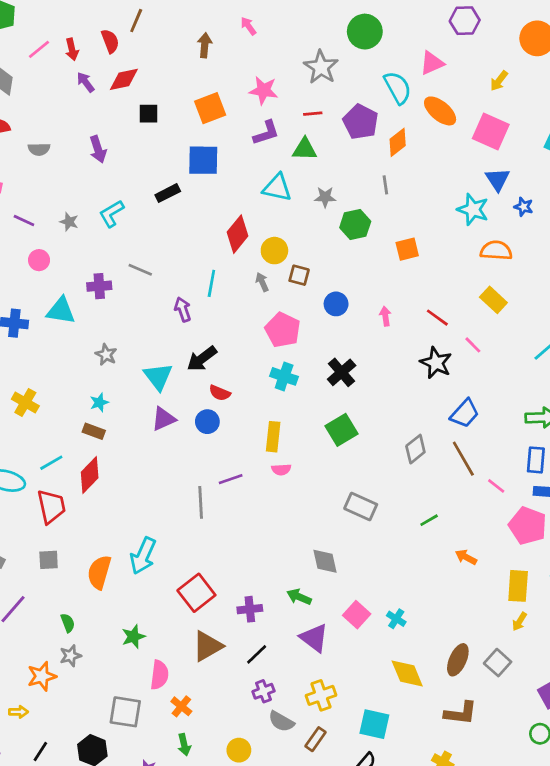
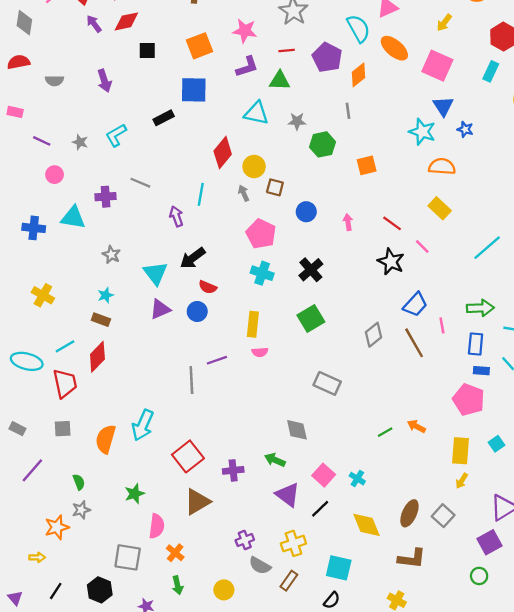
pink line: (496, 486) -> (442, 325), moved, turned 42
green line: (429, 520) -> (385, 432), moved
black line: (257, 654) -> (320, 509), moved

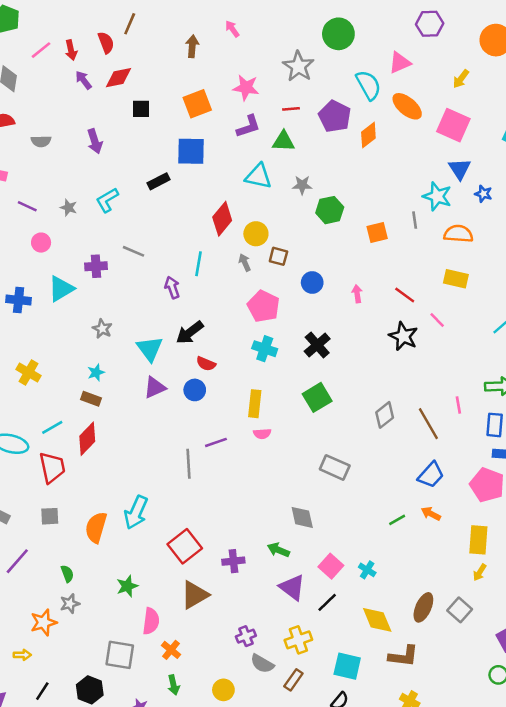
gray line: (348, 111) -> (415, 220), moved
yellow rectangle: (440, 208) -> (456, 279), turned -30
cyan triangle: (73, 218) -> (61, 289), turned -40
blue trapezoid: (415, 305) -> (431, 475), moved
brown L-shape: (412, 559) -> (403, 656), moved

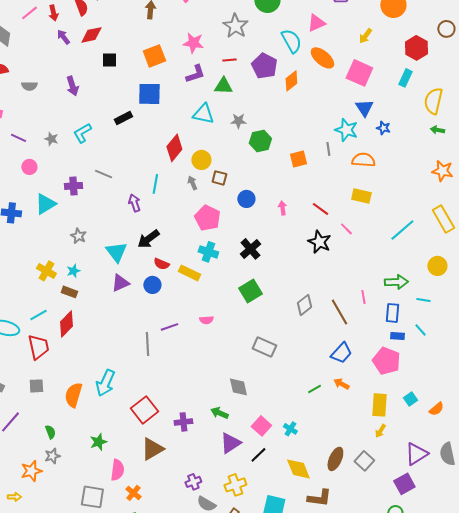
yellow cross: (29, 372) -> (46, 271), moved
yellow rectangle: (255, 404) -> (189, 273), moved, turned -70
purple triangle: (292, 587) -> (230, 443), turned 50

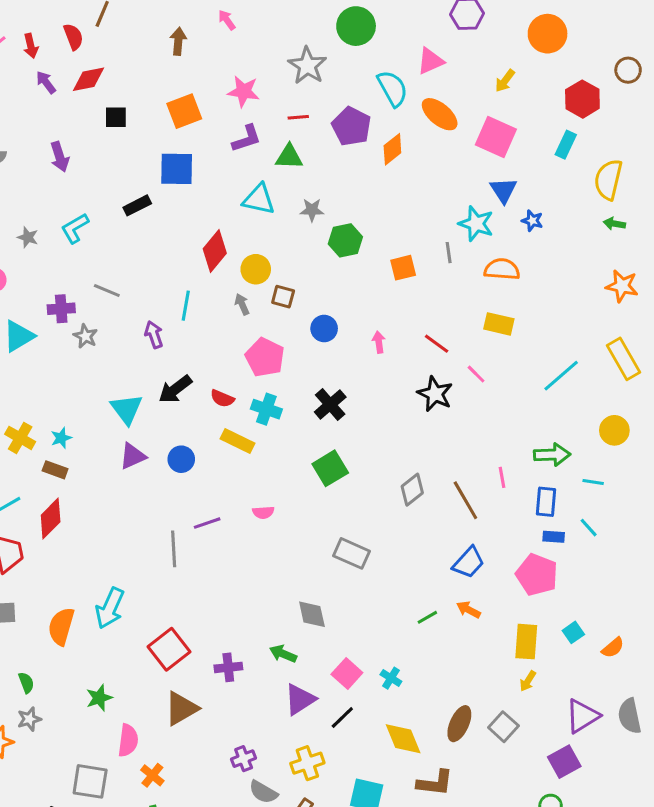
gray star: (78, 236) -> (85, 336), moved
red semicircle: (161, 264) -> (222, 398), moved

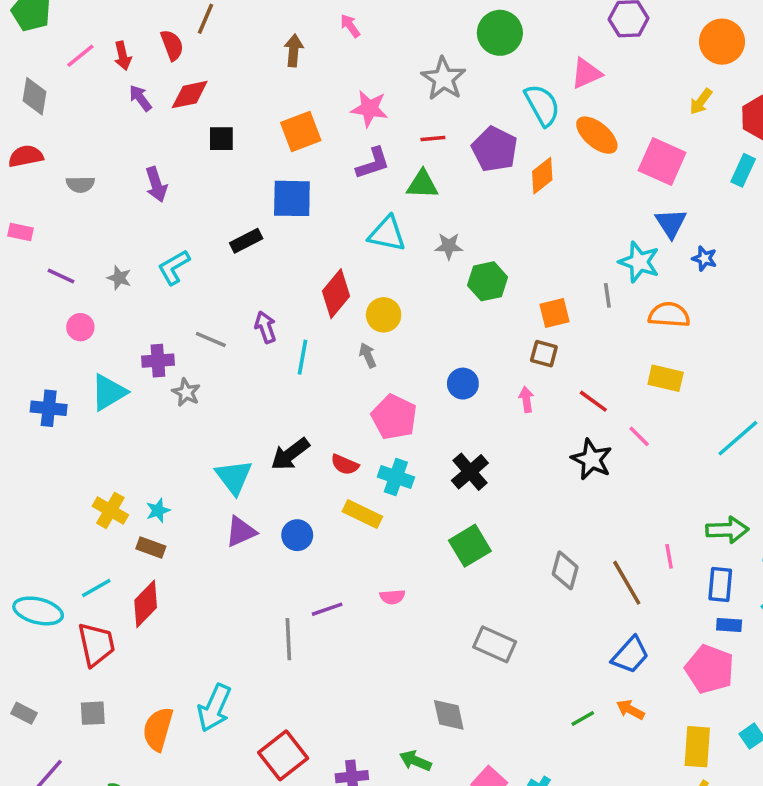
yellow arrow: (505, 81) -> (701, 102), moved
brown square: (283, 297) -> (544, 354), moved
purple arrow: (154, 335) -> (265, 327), moved
gray diamond: (412, 490) -> (565, 570), turned -36

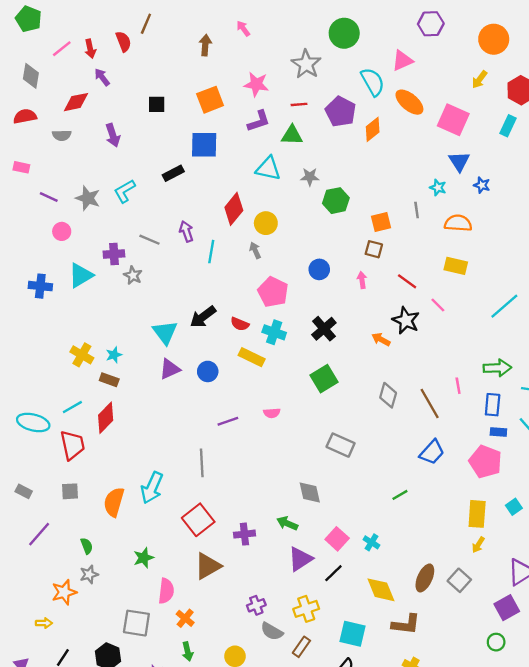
red diamond: (190, 95) -> (76, 102), moved
cyan star: (639, 262) -> (438, 188), size x0.6
gray star: (119, 278) -> (88, 198), size x1.5
gray line: (288, 639) -> (202, 463), moved
orange arrow: (630, 710) -> (381, 339), moved

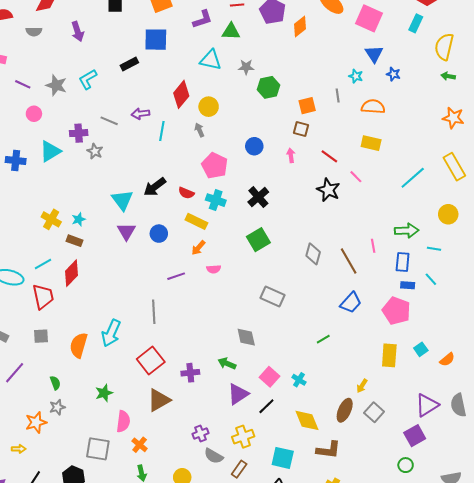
purple arrow: (186, 231) -> (141, 114), turned -78
orange arrow: (381, 339) -> (198, 248), moved, turned -77
purple triangle: (170, 369) -> (126, 232), turned -36
yellow arrow: (478, 545) -> (362, 386), moved

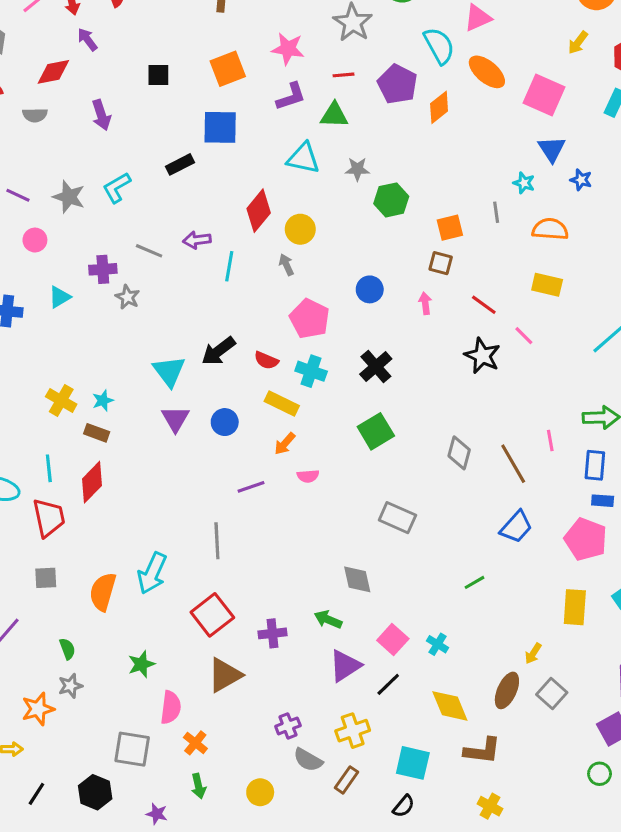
cyan triangle: (50, 151) -> (60, 297), size x0.7
cyan line: (43, 264) -> (49, 468), turned -66

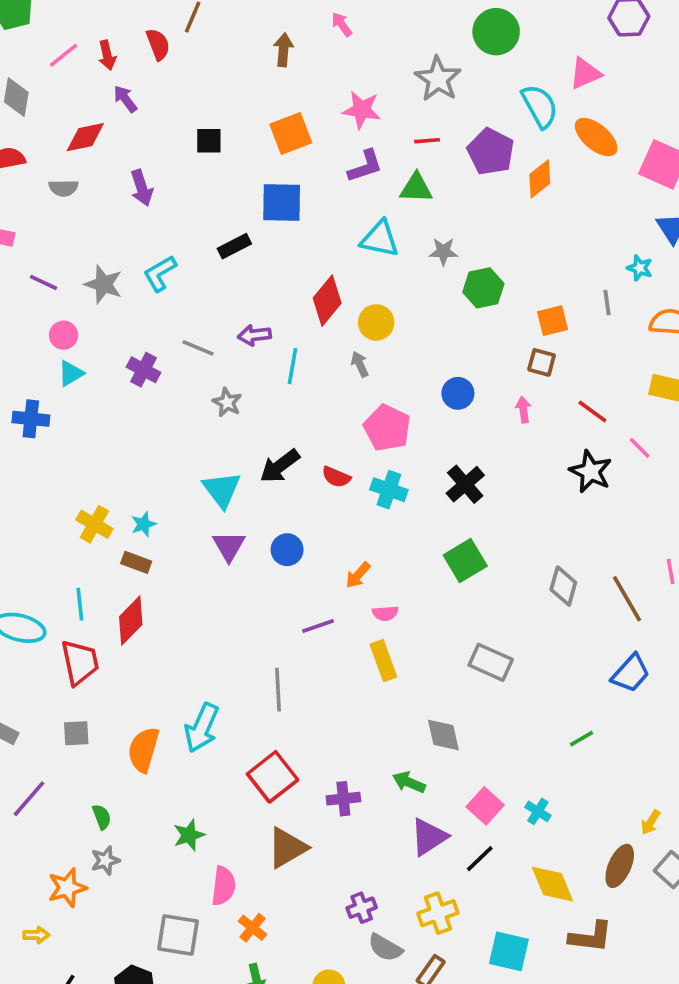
purple cross: (103, 269) -> (143, 370), turned 32
cyan triangle: (60, 297) -> (71, 373), moved
gray star: (127, 297) -> (227, 402), moved
yellow rectangle: (282, 404) -> (383, 661), moved, turned 44

